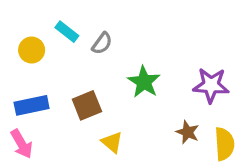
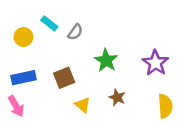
purple star: (211, 85) -> (155, 63), turned 30
brown star: (188, 132) -> (117, 97), moved

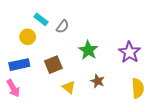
yellow circle: (23, 37) -> (28, 37), moved

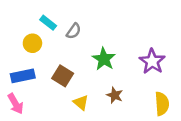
brown square: (53, 65) -> (63, 76), turned -36

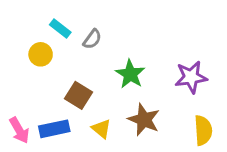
purple star: (152, 61) -> (191, 77), turned 30
blue rectangle: (23, 76) -> (54, 129), moved
brown star: (115, 95) -> (144, 120), size x1.5

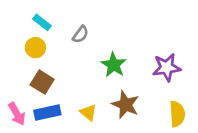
cyan rectangle: (60, 29) -> (42, 22), moved
brown square: (79, 95) -> (42, 82), moved

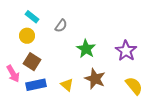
purple star: (167, 67) -> (126, 51), turned -30
pink arrow: (17, 114) -> (13, 74), moved
yellow semicircle: (177, 114) -> (134, 86), turned -36

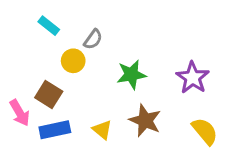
yellow circle: (27, 36) -> (73, 61), moved
green star: (86, 49) -> (131, 75), turned 30

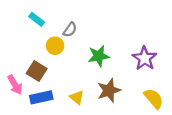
brown star: (145, 120) -> (109, 90), turned 30

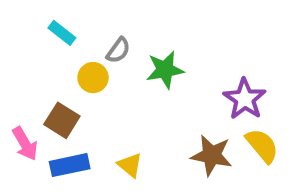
green star: (99, 56) -> (165, 70), moved
brown star: (109, 90) -> (212, 155), moved, turned 30
yellow semicircle: (154, 99) -> (262, 146), moved

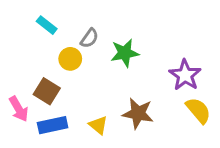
brown star: (212, 155) -> (138, 113), moved

